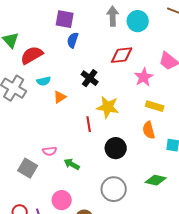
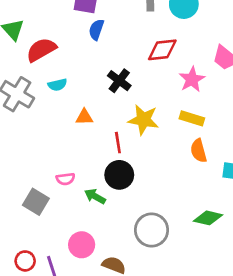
orange triangle: (60, 97) -> (84, 117), moved, turned 32
yellow rectangle: (155, 106) -> (192, 118), moved
black circle: (116, 148) -> (119, 175), moved

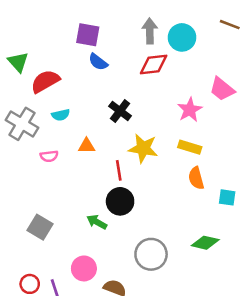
blue semicircle: (96, 30) -> (98, 62), turned -72
red diamond: (162, 50) -> (154, 65), moved
pink semicircle: (65, 179) -> (49, 156), moved

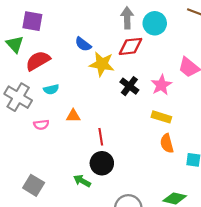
purple square: (88, 35) -> (32, 21), moved
black cross: (120, 111) -> (129, 86), moved
yellow star: (143, 148) -> (102, 64), moved

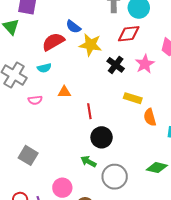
red diamond: (130, 46) -> (129, 34), moved
red semicircle: (38, 61) -> (53, 42), moved
yellow rectangle: (161, 117) -> (133, 98), moved
black circle: (102, 163) -> (102, 137), moved
green arrow: (82, 181) -> (88, 162), moved

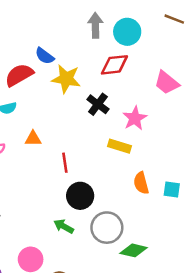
pink star: (145, 64) -> (135, 118), moved
orange semicircle: (150, 117) -> (141, 183), moved
green diamond: (157, 168) -> (134, 250), moved
gray circle: (115, 177) -> (107, 228), moved

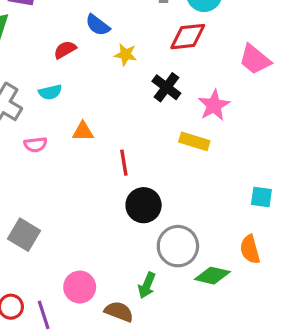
red semicircle: (19, 75) -> (65, 50), size x0.6
yellow star: (66, 79) -> (126, 55), size x0.6
orange semicircle: (141, 183) -> (250, 249), moved
green arrow: (64, 226) -> (147, 285), moved, turned -96

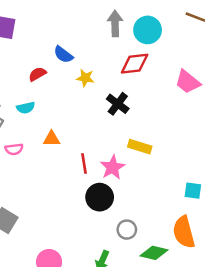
pink star: (214, 105) -> (113, 167), moved
gray circle: (178, 246) -> (127, 230), size x0.6
orange semicircle: (250, 249) -> (184, 232), size x1.4

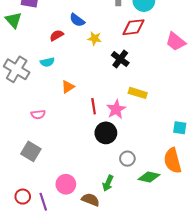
orange triangle: (52, 139) -> (68, 87), turned -32
pink semicircle: (14, 149) -> (38, 114), moved

